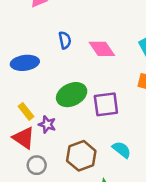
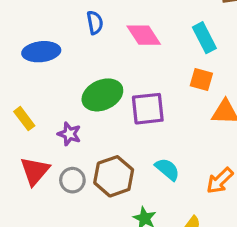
yellow rectangle: (26, 111) -> (24, 119), moved
red triangle: (24, 138) -> (35, 171), moved, turned 35
gray circle: (37, 165) -> (72, 180), moved

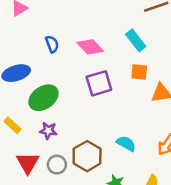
green ellipse: (102, 95) -> (43, 98), moved
purple square: (148, 109) -> (99, 83), moved

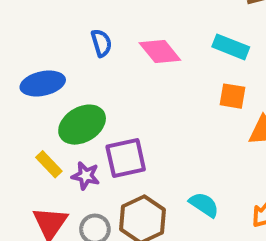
cyan rectangle: (136, 40) -> (231, 47), turned -35
purple square: (99, 83) -> (126, 158), moved
yellow rectangle: (13, 125) -> (49, 164), moved

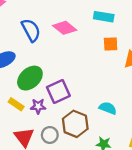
blue semicircle: (101, 43) -> (31, 30), size x1.5

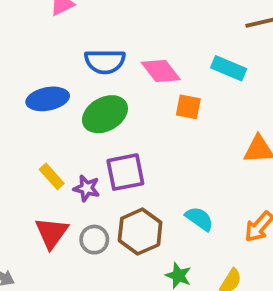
blue semicircle: (31, 30) -> (105, 61), turned 105
orange square: (111, 44) -> (188, 107), moved
green ellipse: (30, 78) -> (105, 114), moved

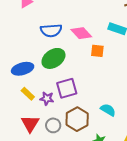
blue ellipse: (48, 99) -> (23, 69), moved

